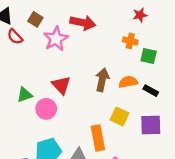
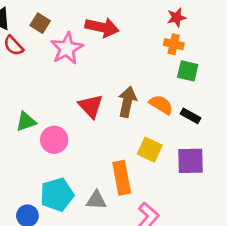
orange cross: (130, 41) -> (174, 44), moved
orange semicircle: (128, 82) -> (161, 105), turned 42
red triangle: (61, 85) -> (91, 106), moved

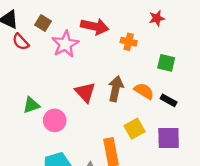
orange cross: (174, 44) -> (129, 42), moved
yellow square: (150, 150) -> (134, 129), turned 36

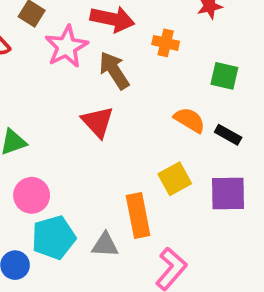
brown arrow: (116, 89) -> (114, 70), moved, turned -45
pink circle: (55, 120) -> (32, 195), moved

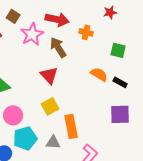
yellow square: (175, 179) -> (50, 106), moved

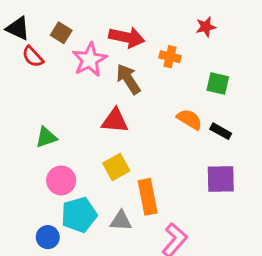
red triangle: (49, 75) -> (115, 121), turned -42

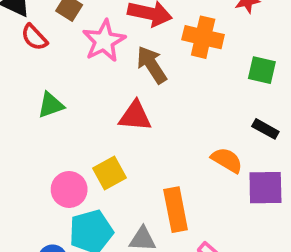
orange cross: (170, 57) -> (203, 37), size x1.5
orange semicircle: (189, 119) -> (227, 160), moved
green triangle: (46, 137) -> (51, 105), moved
yellow square: (116, 167) -> (109, 173), moved

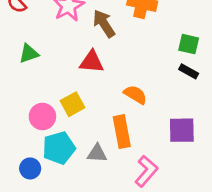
green square: (262, 70) -> (189, 44), moved
orange semicircle: (227, 160) -> (135, 95), moved
purple square: (265, 188) -> (182, 130), moved

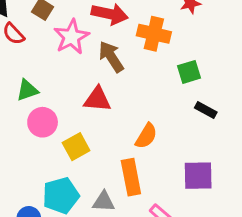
green square: (189, 44) -> (189, 72), moved, turned -30
orange semicircle: (135, 95) -> (146, 136), turned 90
pink circle: (42, 117) -> (43, 122), moved

